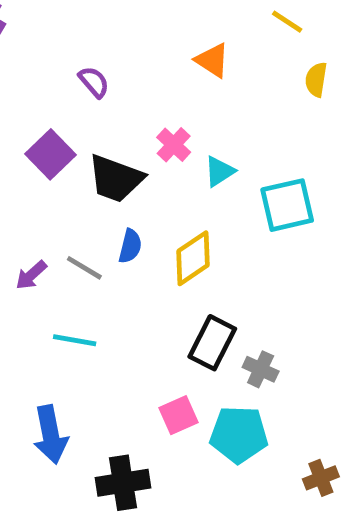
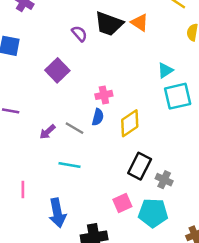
pink cross: (174, 145) -> (104, 95), moved, turned 35
cyan triangle: (220, 171) -> (165, 70), moved
black trapezoid: (116, 179) -> (109, 24), moved

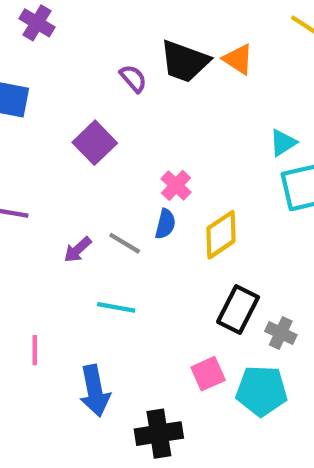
pink cross: (104, 95) -> (176, 185), turned -35

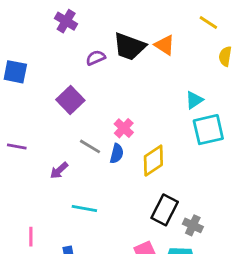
purple cross: (37, 23) -> (66, 21), moved
purple semicircle: (133, 78) -> (96, 58), turned -72
gray line: (125, 243) -> (90, 146), moved

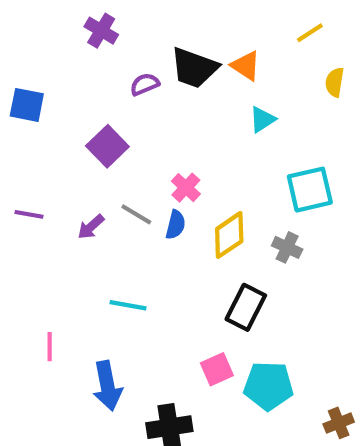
yellow line: (208, 23) -> (310, 33), turned -66
cyan triangle: (194, 100) -> (262, 119), moved
purple arrow: (59, 170) -> (91, 227), moved
gray cross: (193, 225) -> (287, 247), moved

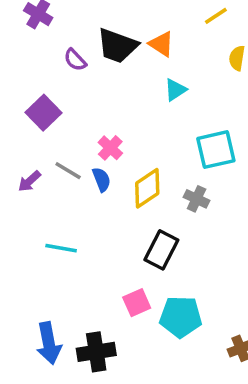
purple semicircle: (145, 84) -> (75, 60), turned -110
blue semicircle: (176, 225) -> (102, 179), turned -35
blue arrow: (107, 386) -> (49, 343), moved

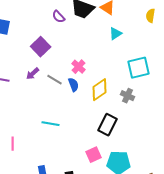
purple arrow: (29, 181) -> (33, 74), moved

